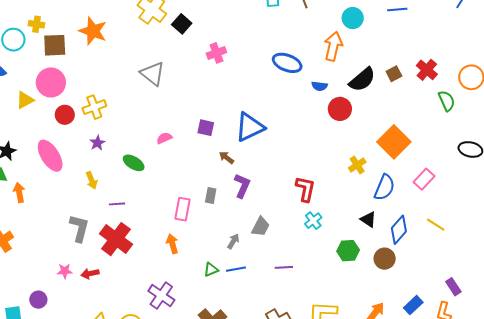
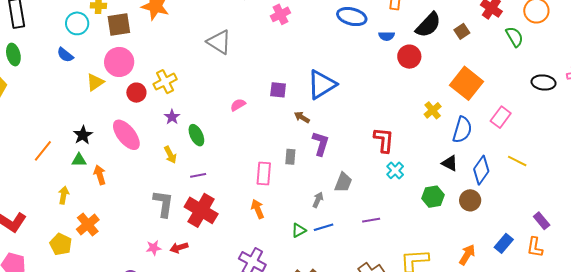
brown square: (394, 74) -> (462, 31), moved
green ellipse: (134, 163) -> (196, 135), moved, turned 40

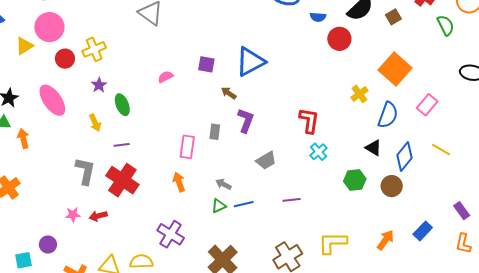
gray trapezoid: (343, 182) -> (266, 160), turned 35
gray arrow: (318, 200) -> (223, 184), moved, turned -91
orange L-shape: (535, 247) -> (463, 244), moved

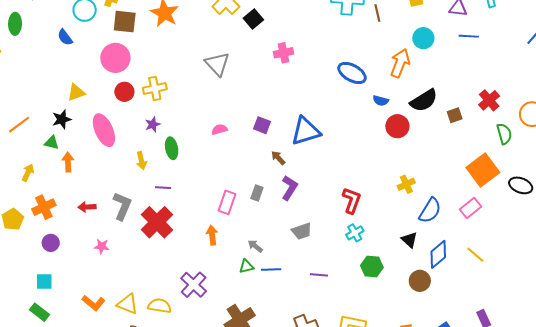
yellow triangle: (24, 46) -> (76, 93), moved
orange square: (395, 69) -> (483, 170), moved
green hexagon: (355, 180) -> (372, 267), moved
red arrow: (98, 216) -> (87, 207), moved
purple circle: (48, 245) -> (51, 243), moved

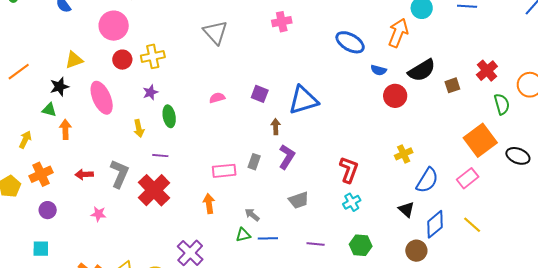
orange line: (19, 125) -> (19, 72), moved
brown arrow: (278, 158) -> (276, 127), turned 42
pink rectangle: (227, 202) -> (224, 171), turned 65
green hexagon: (372, 267) -> (361, 245), moved

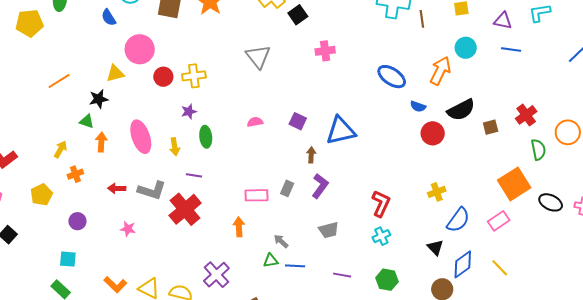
pink circle: (114, 26) -> (140, 49), moved
pink ellipse: (102, 98) -> (141, 137), moved
orange cross: (41, 174) -> (75, 174), moved, size x0.7
gray L-shape: (119, 174) -> (152, 190), turned 80

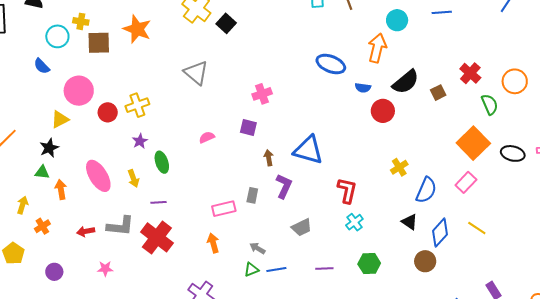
pink cross: (325, 51) -> (262, 94), moved
blue triangle: (341, 131) -> (308, 150), moved, turned 40

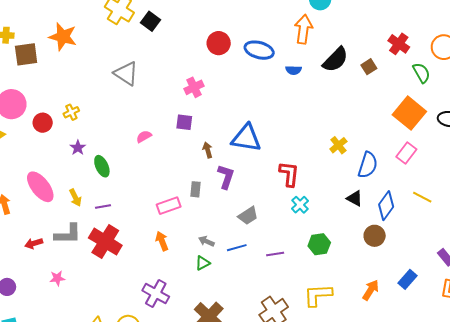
yellow cross: (137, 105) -> (71, 112), size x0.7
red circle: (383, 111) -> (219, 43), moved
yellow arrow: (133, 178) -> (75, 198), moved
blue line: (276, 269) -> (237, 248), moved

